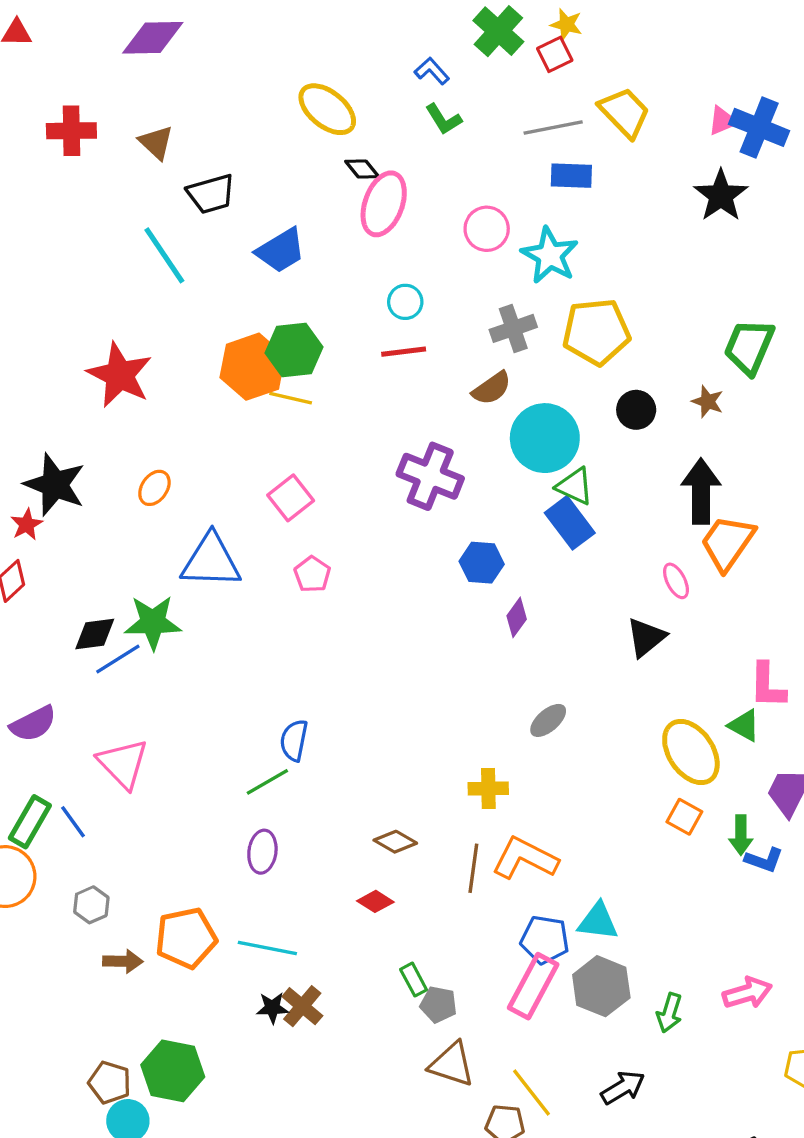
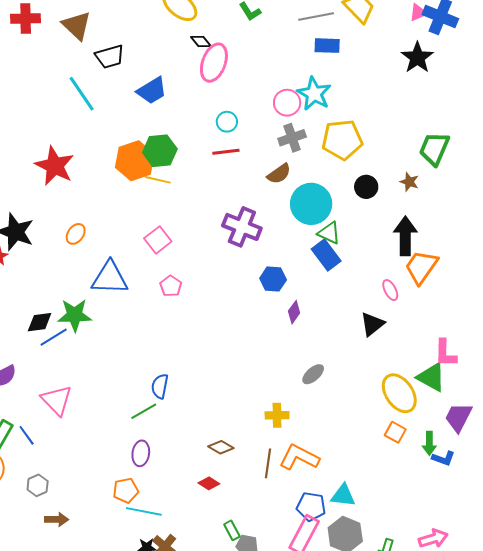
brown triangle: (156, 142) -> (77, 26), size x1.4
pink circle: (487, 229) -> (287, 103), moved
green triangle: (744, 725) -> (431, 377), size x1.5
orange pentagon: (186, 938) -> (126, 490), moved, size x0.7

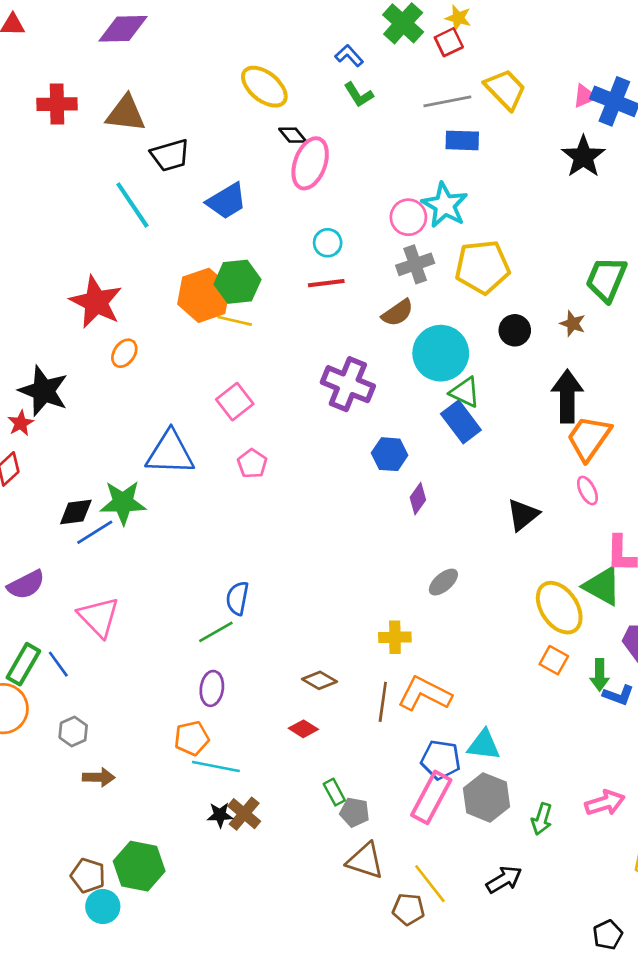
brown triangle: (77, 26) -> (126, 114), turned -36
orange ellipse: (76, 234) -> (124, 353), moved
pink ellipse: (390, 290) -> (587, 490), moved

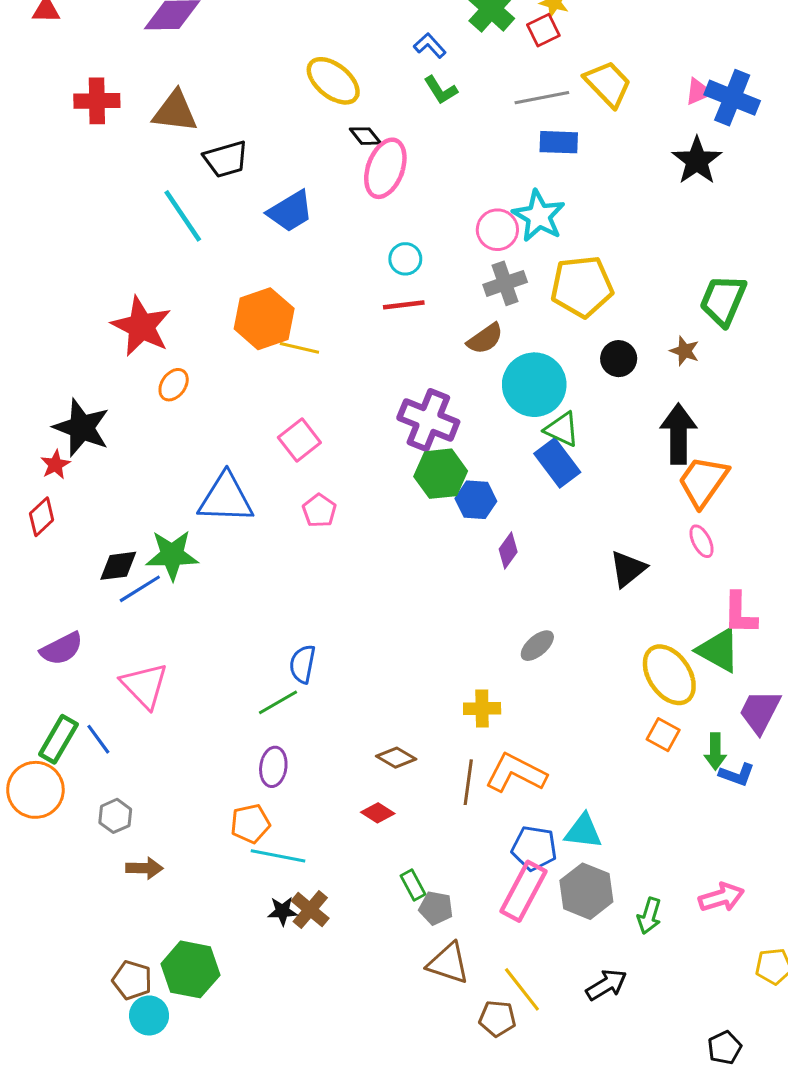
green hexagon: (237, 282) -> (441, 474), moved

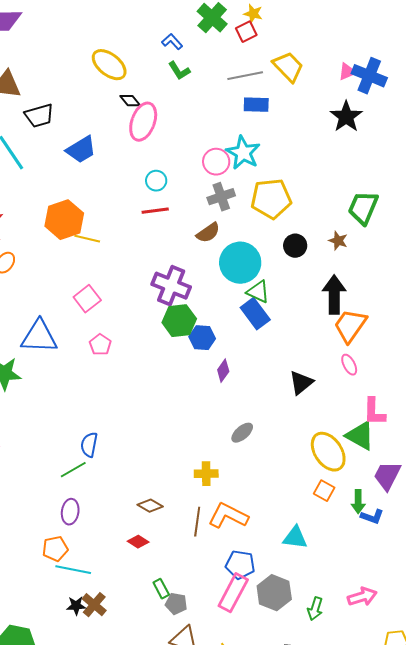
cyan triangle: (583, 831) -> (295, 538), moved

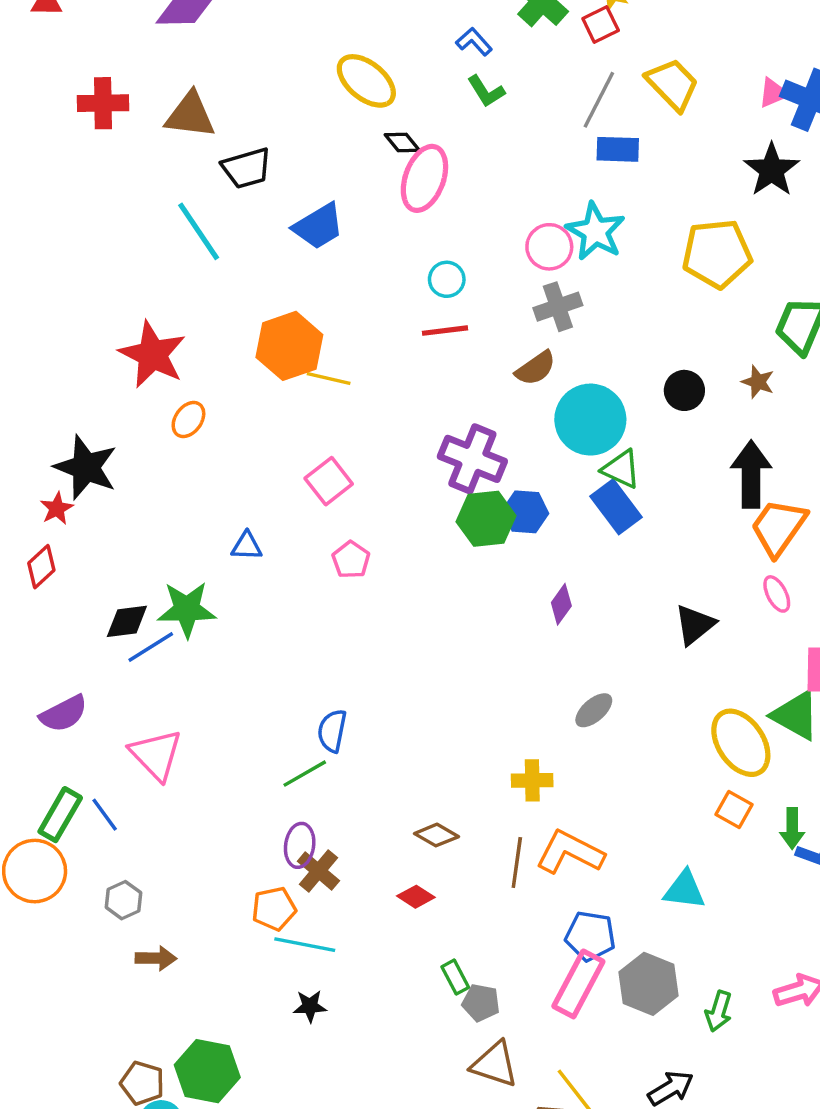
gray line: (245, 76) -> (599, 100), turned -52
yellow pentagon: (271, 199) -> (717, 254), moved
blue triangle: (39, 337) -> (247, 546), size x0.5
blue hexagon: (202, 338) -> (525, 512), moved
brown cross: (94, 605) -> (318, 871), moved

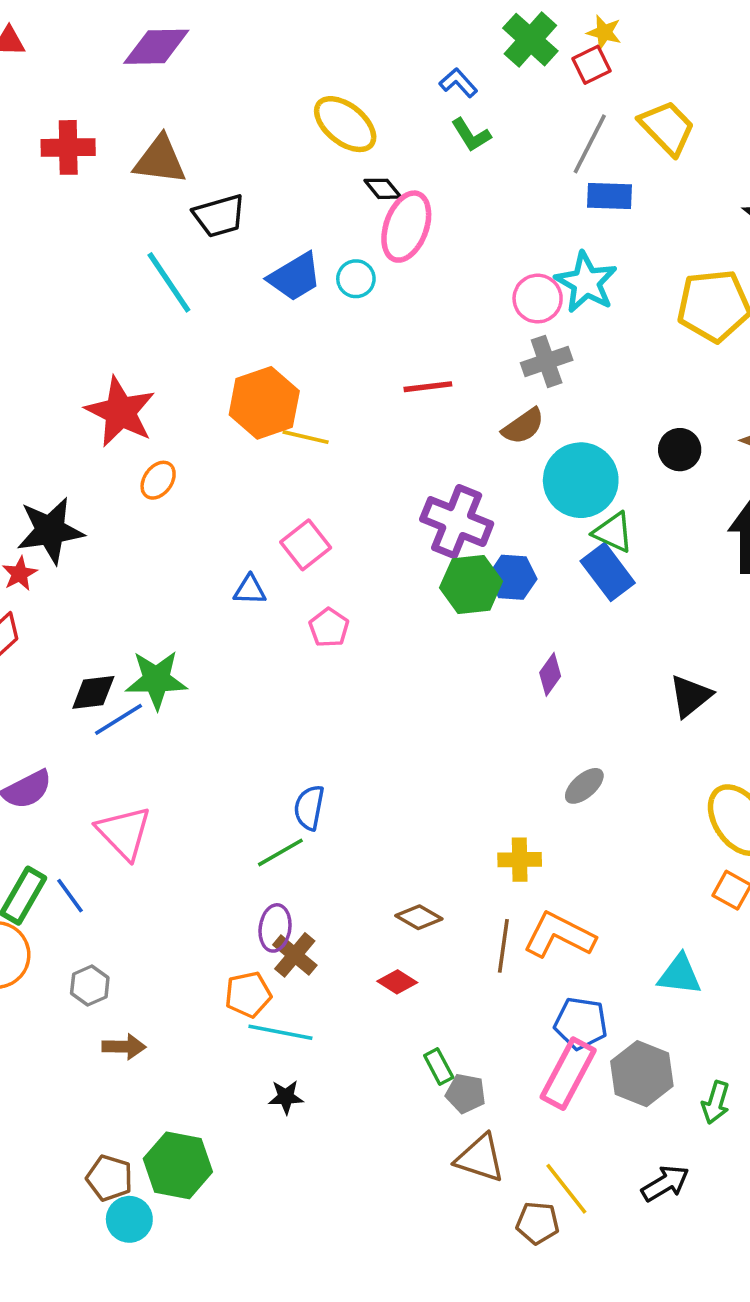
cyan circle: (447, 279) -> (356, 279), moved
black star: (86, 467) -> (50, 531), turned -30
blue triangle: (247, 546) -> (250, 590), moved

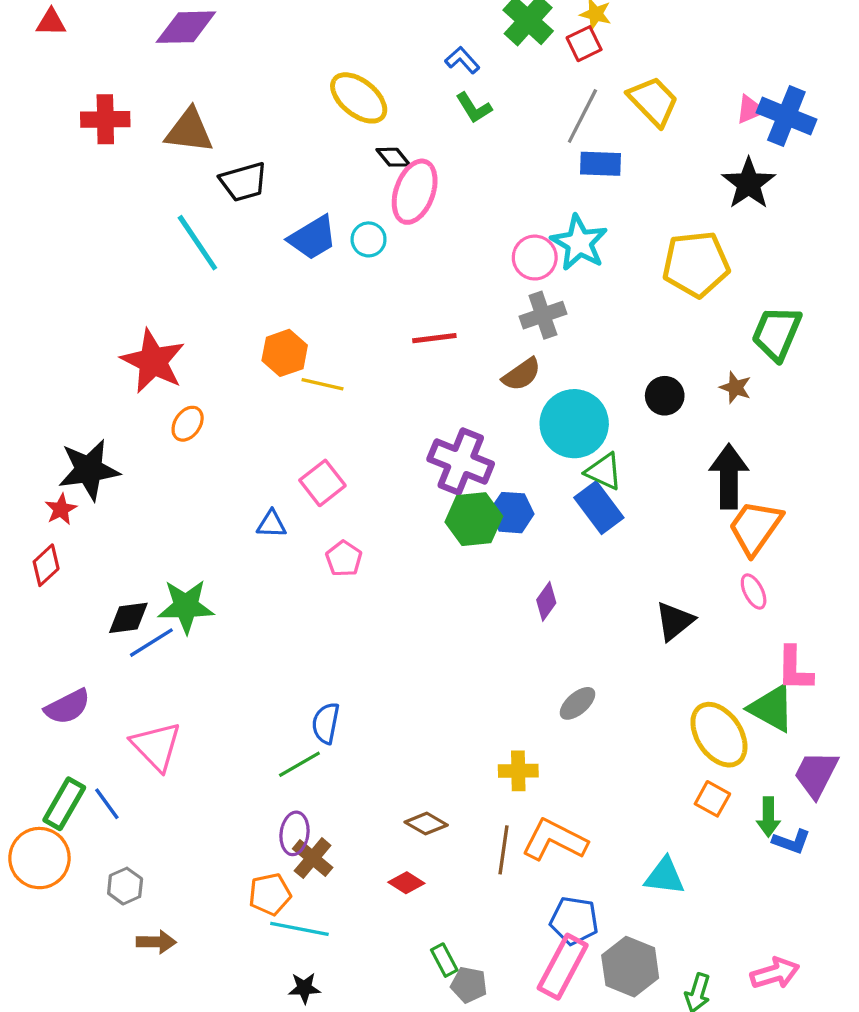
orange hexagon: (264, 403) -> (285, 353), size x0.7

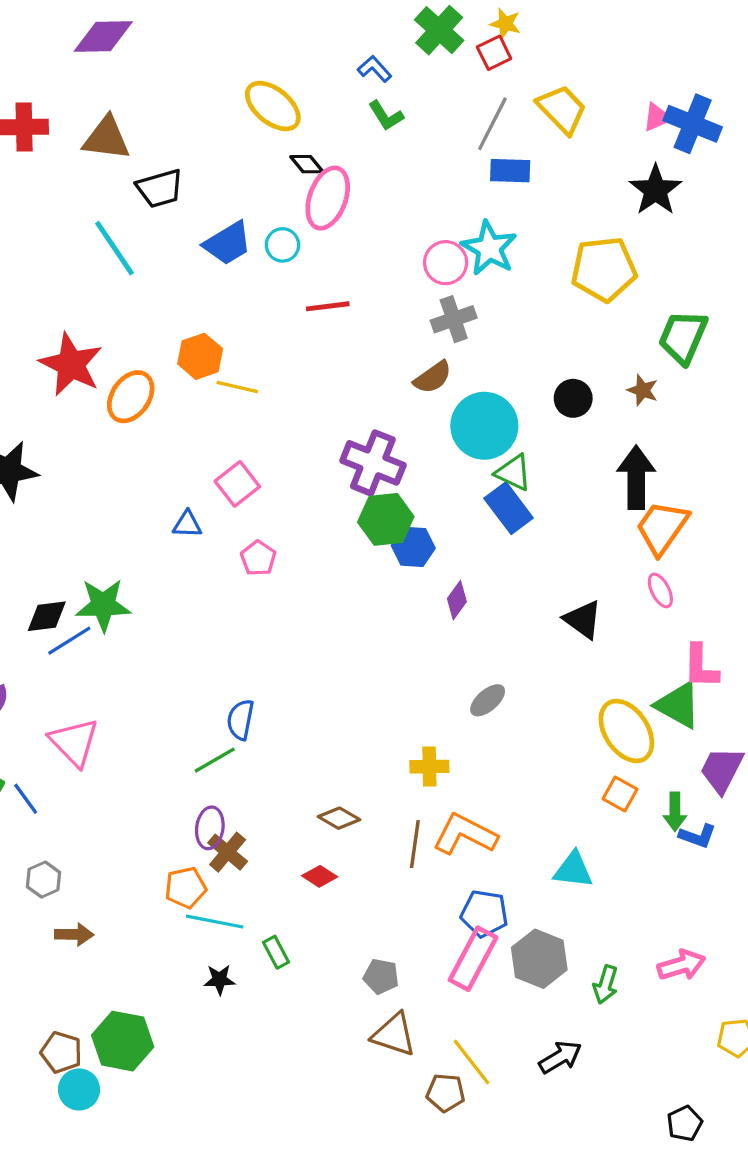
red line: (434, 338) -> (328, 306), moved
orange ellipse: (188, 424) -> (131, 397), moved, size x1.5
blue hexagon: (512, 513) -> (413, 547), moved
black triangle: (675, 621) -> (583, 620), turned -45
green rectangle: (444, 960) -> (276, 952), moved

